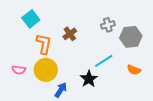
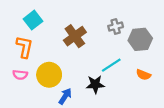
brown cross: (70, 34) -> (75, 36), size x1.5
orange L-shape: (44, 44) -> (24, 47), moved
black star: (89, 79) -> (95, 84), turned 30

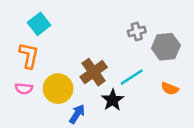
brown cross: (75, 36) -> (94, 72), moved
black star: (95, 84) -> (113, 100), turned -30

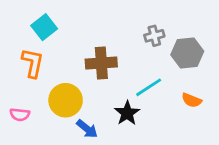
brown cross: (94, 72) -> (101, 63), moved, turned 32
pink semicircle: (24, 89) -> (20, 115), moved
blue arrow: (77, 114) -> (87, 129), turned 96

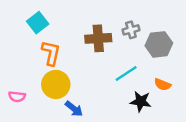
orange L-shape: (33, 63) -> (51, 53), moved
brown cross: (101, 63) -> (98, 38), moved
black star: (127, 113) -> (141, 101), moved, turned -30

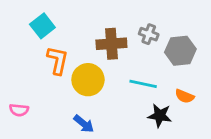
gray cross: (131, 30) -> (149, 34), turned 35
cyan line: (126, 74) -> (143, 84), turned 45
yellow circle: (56, 84) -> (88, 80), moved

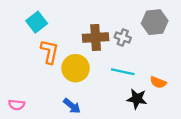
gray cross: (149, 34) -> (123, 38), moved
gray hexagon: (180, 51) -> (155, 22), moved
pink semicircle: (19, 110) -> (17, 105), moved

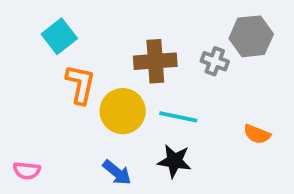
gray cross: (123, 38) -> (215, 61), moved
cyan line: (123, 72) -> (178, 117), moved
black star: (137, 99) -> (174, 161), moved

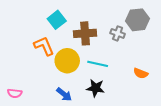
cyan square: (59, 36) -> (57, 20), moved
orange L-shape: (80, 84) -> (44, 46), turned -35

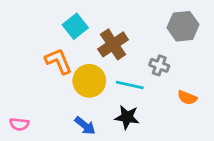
brown cross: (85, 33) -> (113, 44), turned -30
gray cross: (118, 33) -> (159, 65), moved

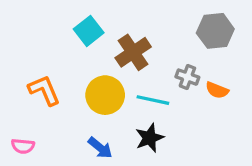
orange L-shape: (58, 61) -> (44, 90), moved
orange semicircle: (187, 98) -> (217, 90), moved
black star: (127, 117) -> (150, 138), turned -30

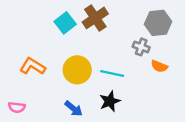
brown cross: (133, 52) -> (95, 18), moved
gray cross: (187, 77) -> (141, 47), moved
orange L-shape: (44, 90) -> (33, 66), turned -35

